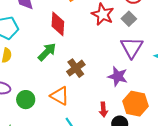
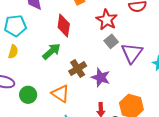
gray square: (129, 19) -> (111, 41), moved
purple star: (118, 76) -> (101, 77), moved

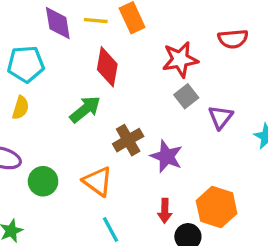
red star: (107, 20) -> (180, 60), turned 30
purple triangle: (132, 53) -> (221, 117), size x0.7

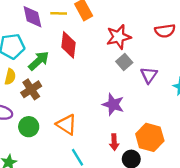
red semicircle: (233, 39) -> (165, 31), moved
green arrow: (85, 109) -> (39, 61), moved
brown cross: (128, 140) -> (31, 89), moved

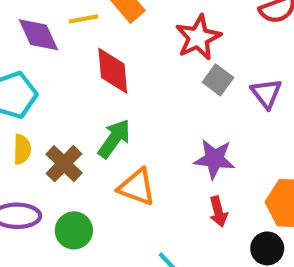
green arrow: (39, 61) -> (114, 139), moved
orange triangle: (67, 125) -> (137, 187), moved
red arrow: (114, 142) -> (218, 212), moved

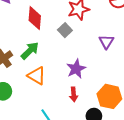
gray square: (218, 80) -> (65, 30), moved
purple star: (214, 159) -> (76, 69), turned 30

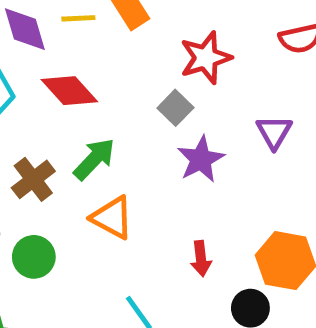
red diamond: (35, 18) -> (69, 91), moved, turned -45
purple star: (76, 69) -> (201, 159), moved

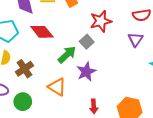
purple triangle: (274, 132) -> (135, 40), moved
green arrow: (94, 159) -> (67, 55), moved
purple star: (201, 159) -> (86, 72), moved

